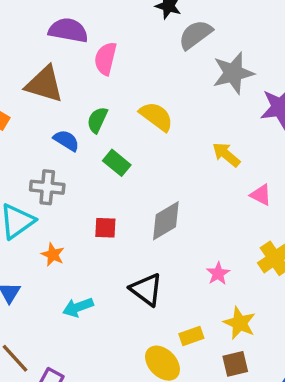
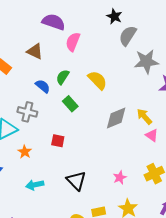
gray semicircle: (195, 35) -> (128, 36), turned -30
brown triangle: (44, 84) -> (35, 51), size x0.7
yellow arrow: (226, 155) -> (144, 117), moved
gray diamond: (166, 221) -> (116, 118), moved

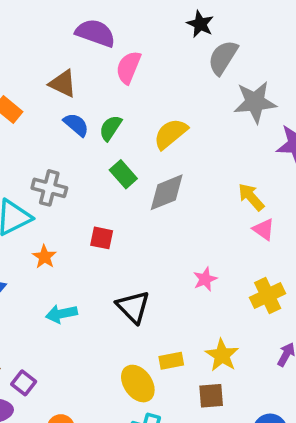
yellow semicircle: (98, 80) -> (171, 134), turned -85
blue semicircle: (43, 86) -> (76, 125), moved
gray diamond: (116, 118) -> (167, 192), moved
pink star: (120, 178) -> (205, 279), moved

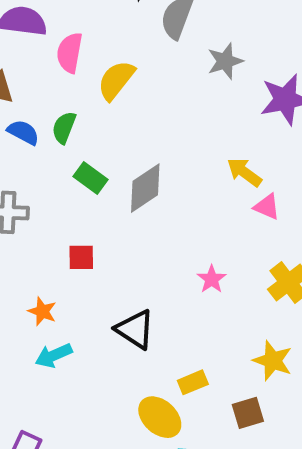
gray star: (255, 102) -> (225, 61), size x0.7
yellow semicircle: (171, 134) -> (116, 80), moved
orange star: (44, 257) -> (42, 311), moved
yellow star: (222, 355) -> (273, 361), moved

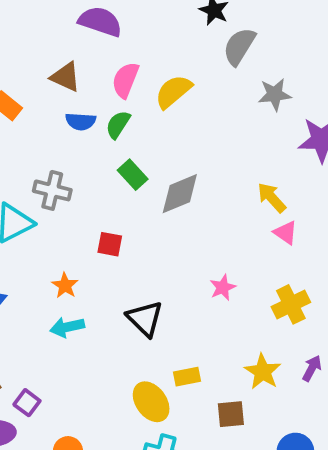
pink semicircle: (70, 53) -> (125, 80), moved
blue semicircle: (23, 132) -> (81, 121), turned 144

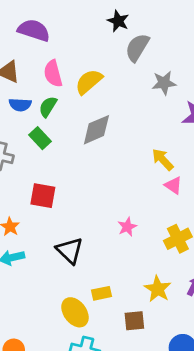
pink semicircle: (125, 80) -> (53, 74), turned -36
green rectangle: (133, 175) -> (40, 138), moved
gray diamond: (180, 194) -> (96, 130), moved
red square: (110, 244) -> (43, 196), size x1.4

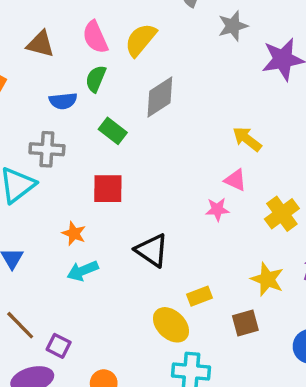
blue semicircle: (20, 105) -> (63, 101), moved
green rectangle: (40, 138) -> (113, 131), moved
yellow arrow: (163, 160) -> (247, 139), moved
pink triangle: (173, 185) -> (235, 180), moved
pink star: (127, 227) -> (217, 209), turned 30

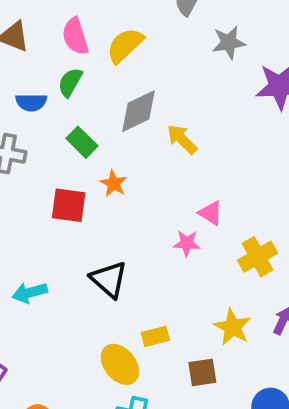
yellow arrow: (247, 139) -> (182, 139), moved
orange star: (74, 233) -> (113, 183), moved

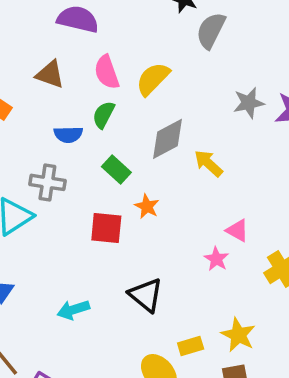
gray star: (229, 42) -> (249, 103), moved
pink star: (187, 243) -> (216, 259), turned 30
yellow star: (232, 327) -> (238, 335), moved

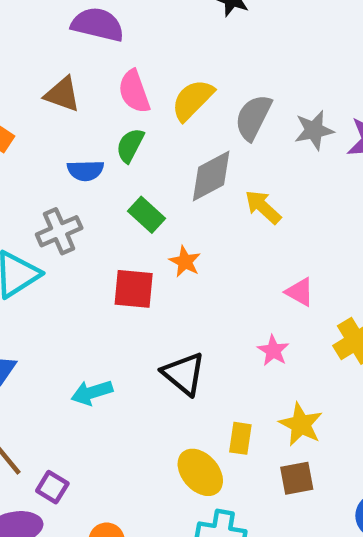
gray semicircle: (211, 31) -> (253, 117), moved
gray cross: (47, 182) -> (59, 231), turned -32
pink star: (216, 259) -> (273, 351), moved
yellow rectangle: (191, 346) -> (240, 438), turned -65

